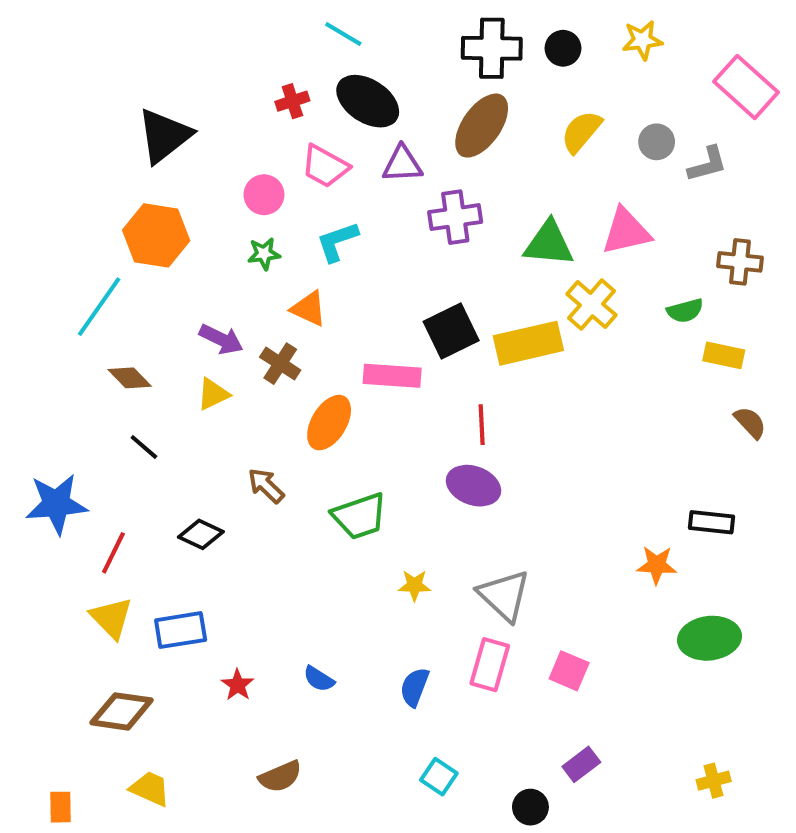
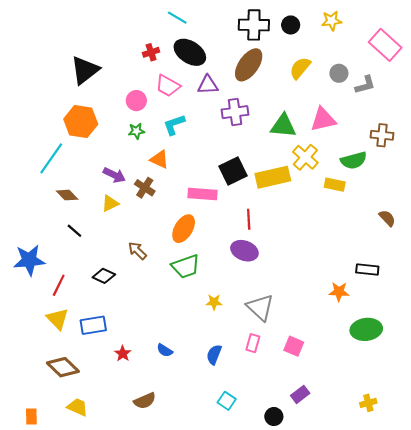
green semicircle: (685, 311) -> (354, 160), size x1.4
yellow rectangle: (724, 355) -> (335, 185), moved
orange ellipse: (329, 423) -> (184, 229), moved
pink rectangle: (490, 665) -> (253, 343), size x0.7
brown diamond: (122, 711) -> (63, 367), turned 36

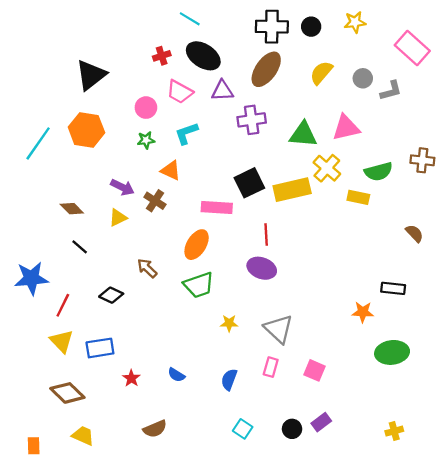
brown cross: (382, 135) -> (422, 160), moved
cyan line: (51, 158) -> (38, 143), moved
black circle: (274, 417) -> (292, 429), moved

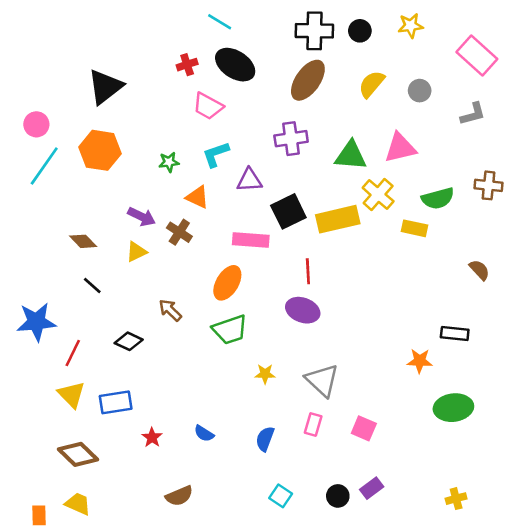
purple triangle: (222, 91) -> (249, 180), moved
gray L-shape: (391, 91) -> (473, 114), moved
pink circle: (146, 108) -> (36, 124), moved
yellow trapezoid: (83, 436) -> (78, 504), moved

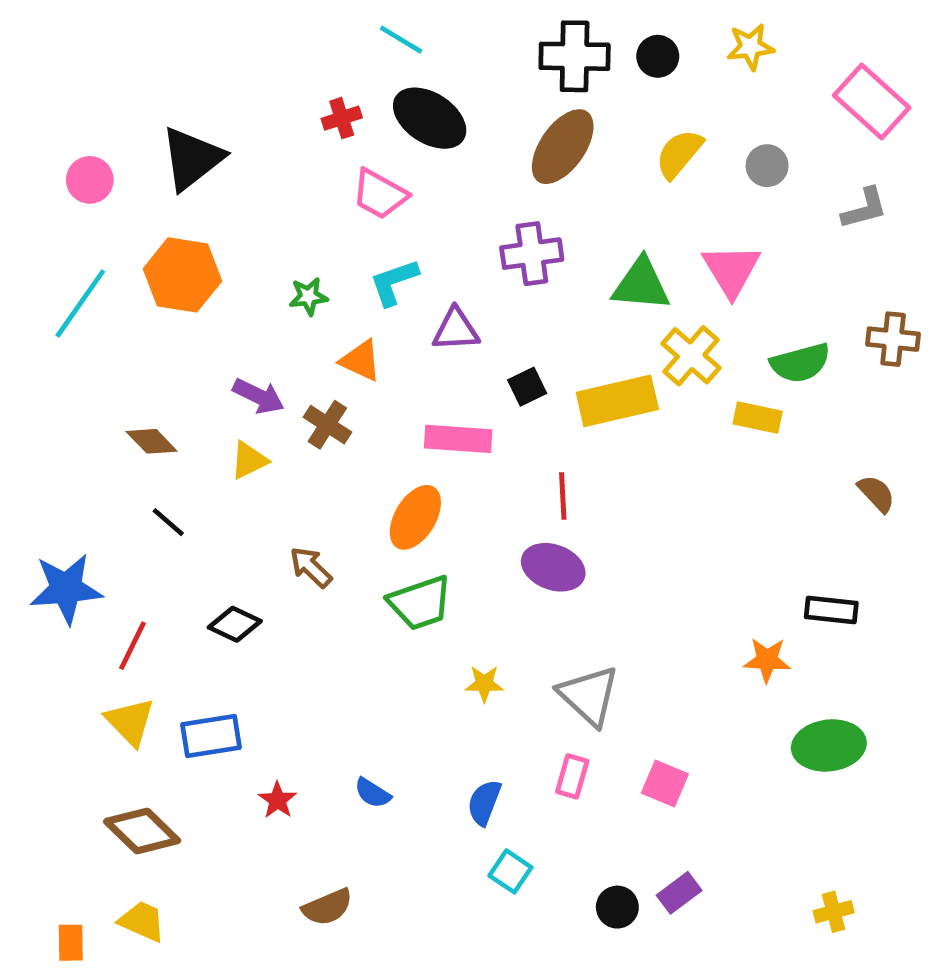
pink circle: (36, 124) -> (90, 180), moved
pink triangle: (400, 148) -> (731, 270), turned -48
black square: (288, 211) -> (527, 387), size x0.6
cyan square: (281, 496) -> (510, 871), moved

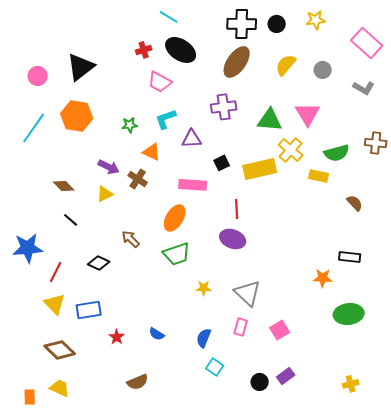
gray L-shape: (864, 208) -> (364, 88), turned 45
brown semicircle: (876, 494) -> (355, 203), moved
pink square: (665, 784) -> (280, 330), turned 36

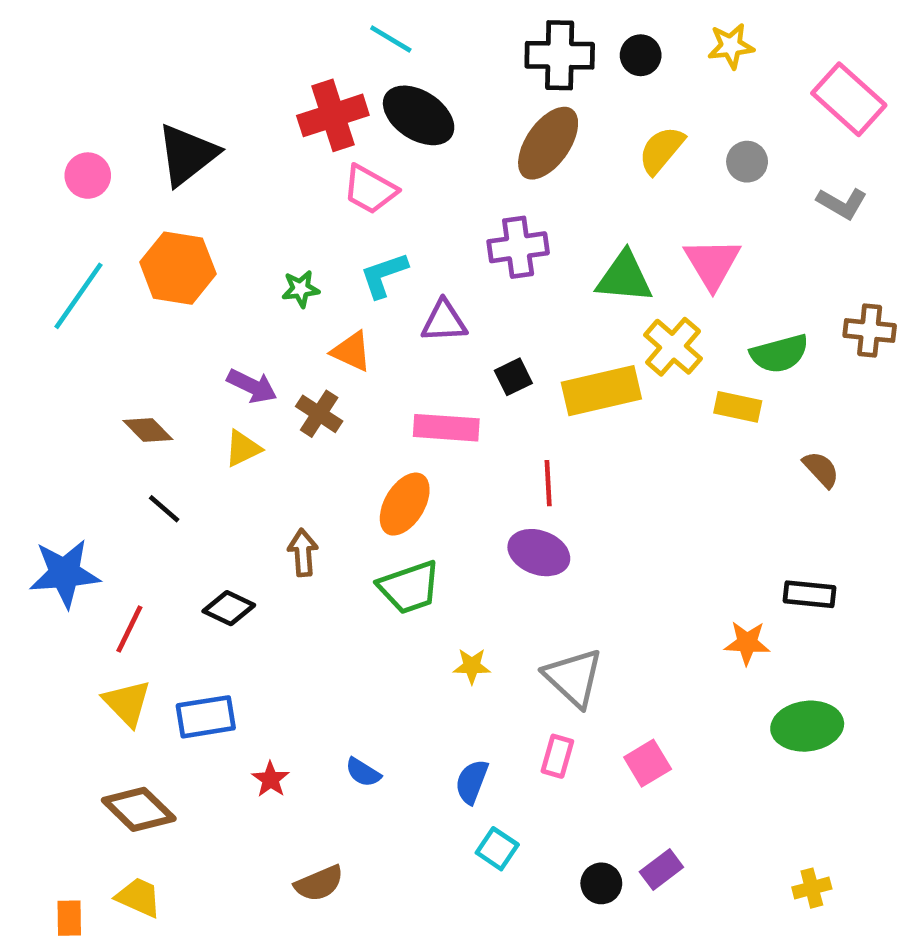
red cross: (144, 50) -> (333, 115), size x1.8
brown arrow: (131, 239) -> (303, 553), turned 42

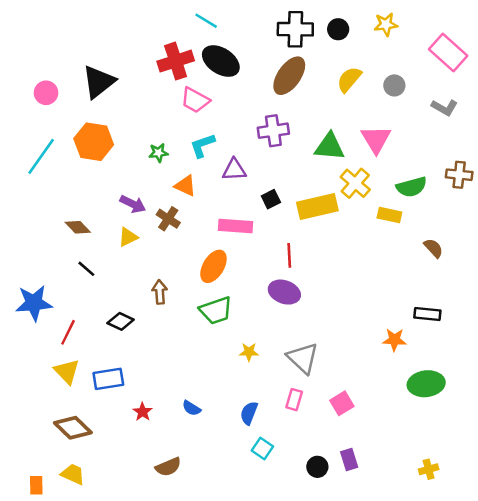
purple rectangle: (661, 870) -> (349, 459), turned -70

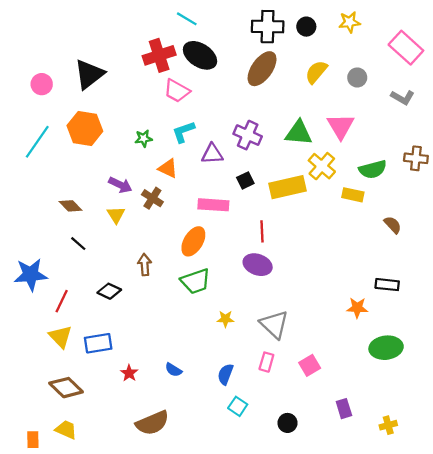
purple cross: (273, 131) -> (248, 135), moved, turned 32
yellow triangle: (128, 237) -> (116, 215), turned -36
purple rectangle: (349, 459) -> (344, 409), moved
brown semicircle: (168, 467) -> (152, 423), size x1.4

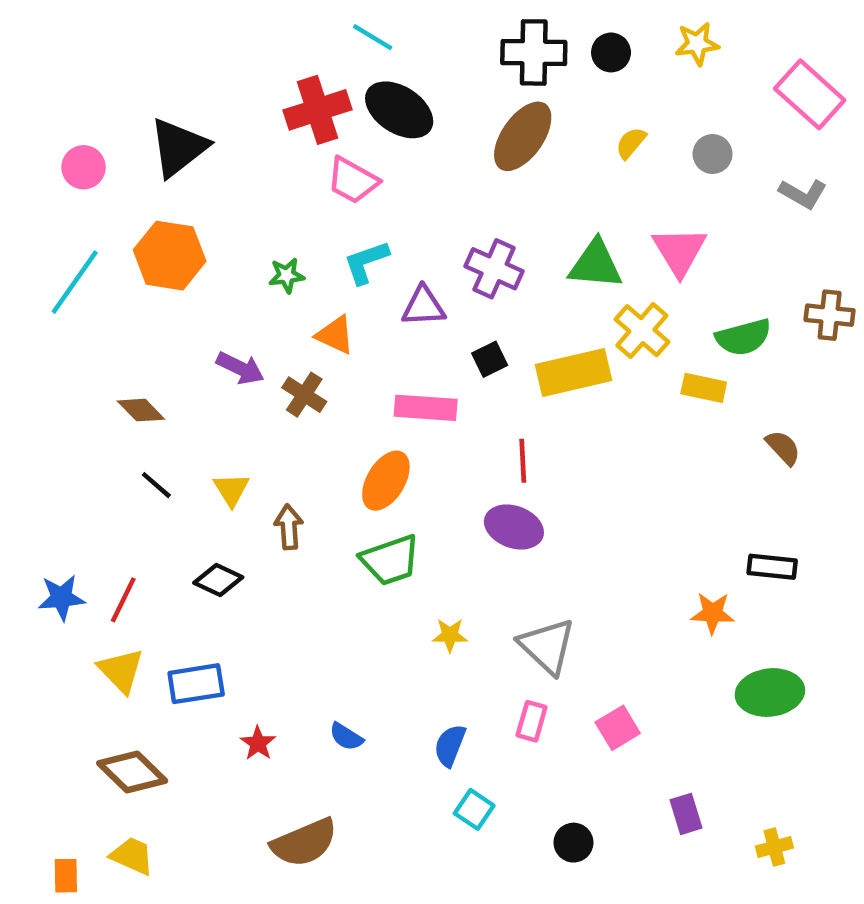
yellow semicircle: (316, 72) -> (631, 143), size x0.7
yellow triangle: (116, 215) -> (231, 489), moved
blue star: (31, 275) -> (61, 598), moved, size x0.7

